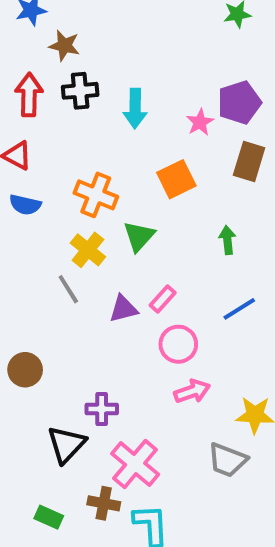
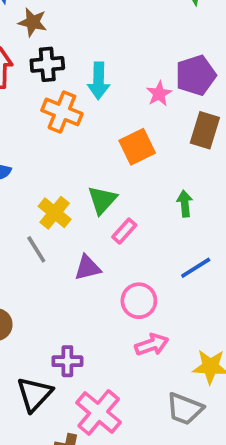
orange cross: (96, 195) -> (62, 112), moved
pink rectangle: (163, 299) -> (124, 231), moved

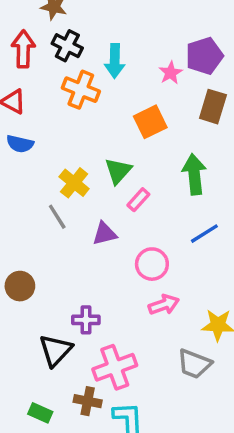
black cross: (47, 64) -> (67, 46), turned 32
green arrow: (185, 204) -> (194, 174), size x1.6
pink cross: (99, 412) -> (115, 367), turned 30

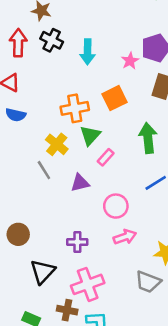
orange cross: (81, 90) -> (75, 108), moved, turned -32
brown circle: (20, 286) -> (18, 234), moved
purple cross: (86, 320) -> (77, 242), moved

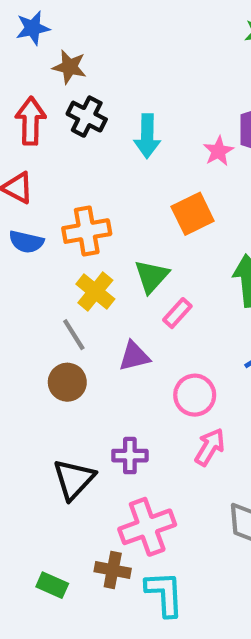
orange cross: (75, 108) -> (87, 231), moved
brown circle: (18, 234) -> (67, 382), moved
pink arrow: (125, 237) -> (210, 447), turned -40
black triangle: (43, 272) -> (74, 479), moved

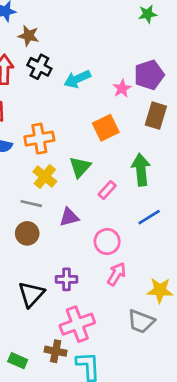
cyan arrow: (147, 136) -> (77, 79), turned 65
pink rectangle: (177, 313) -> (107, 190), moved
gray line: (74, 335) -> (31, 204), turned -45

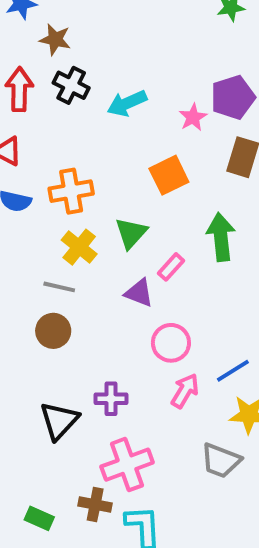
purple triangle: (69, 217) -> (139, 293), moved, turned 35
blue line: (149, 217) -> (233, 371), moved

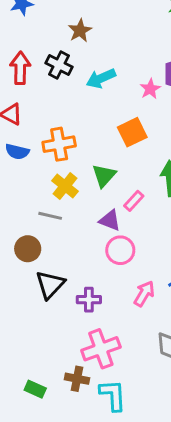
brown star: (55, 39) -> (80, 31), moved, turned 30
brown circle: (53, 331) -> (28, 249), moved
pink circle: (171, 343) -> (120, 250), moved
black triangle: (59, 421) -> (50, 285), moved

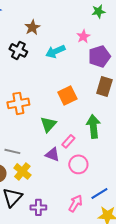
cyan arrow: (101, 78) -> (55, 51), moved
pink star: (150, 89) -> (83, 36), moved
yellow cross: (65, 186) -> (22, 171), moved
pink circle: (120, 250) -> (78, 164), moved

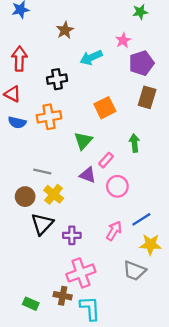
black cross: (18, 50) -> (57, 79), moved, turned -36
green arrow: (93, 126) -> (134, 143), size x0.7

